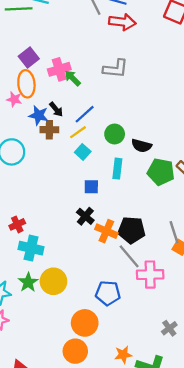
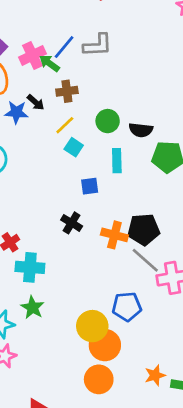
blue line: (85, 114) -> (64, 47), moved
brown cross: (49, 130) -> (67, 91), moved
black cross: (85, 216) -> (72, 223), moved
yellow circle: (53, 281) -> (92, 326), moved

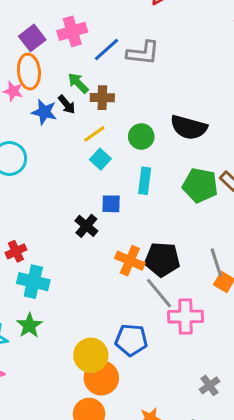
pink cross: (32, 55) -> (72, 31), moved
green arrow: (49, 63) -> (78, 83), moved
black semicircle: (141, 130) -> (189, 127), moved, size x1.4
black cross: (72, 223) -> (86, 226), moved

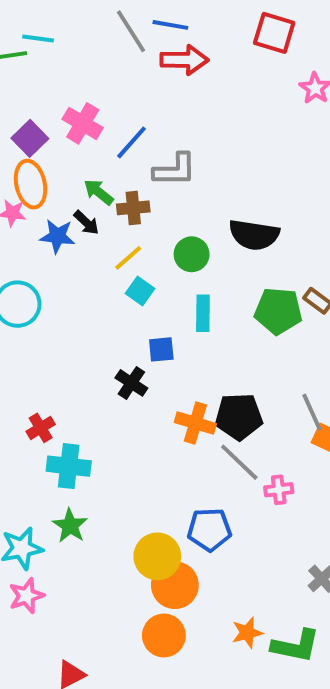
pink cross: (72, 31) -> (83, 123), turned -36
gray L-shape: (143, 53) -> (175, 170), moved
pink cross: (185, 317) -> (279, 490), size x0.6

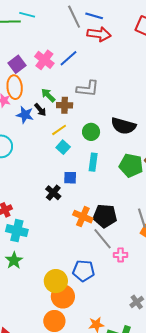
blue line: (131, 142) -> (68, 58), moved

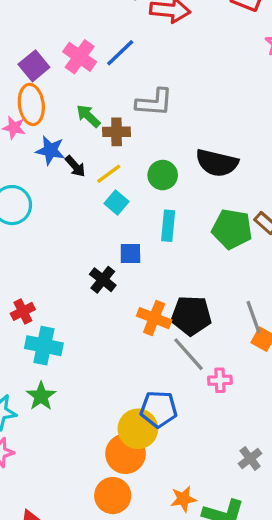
black arrow: (40, 110) -> (75, 166), moved
yellow circle: (56, 281) -> (138, 429), moved

